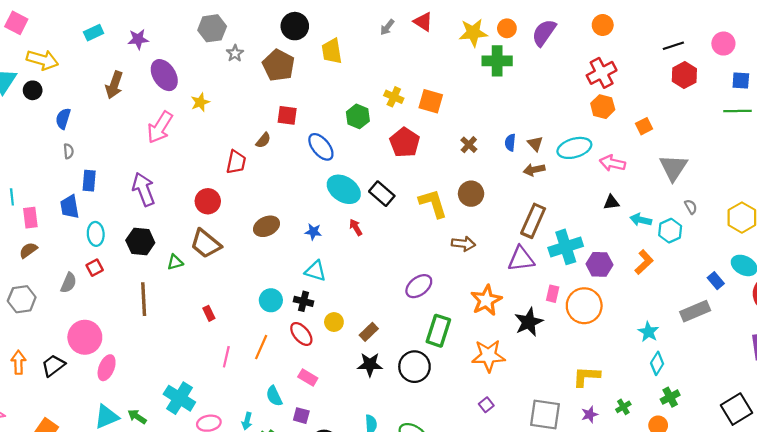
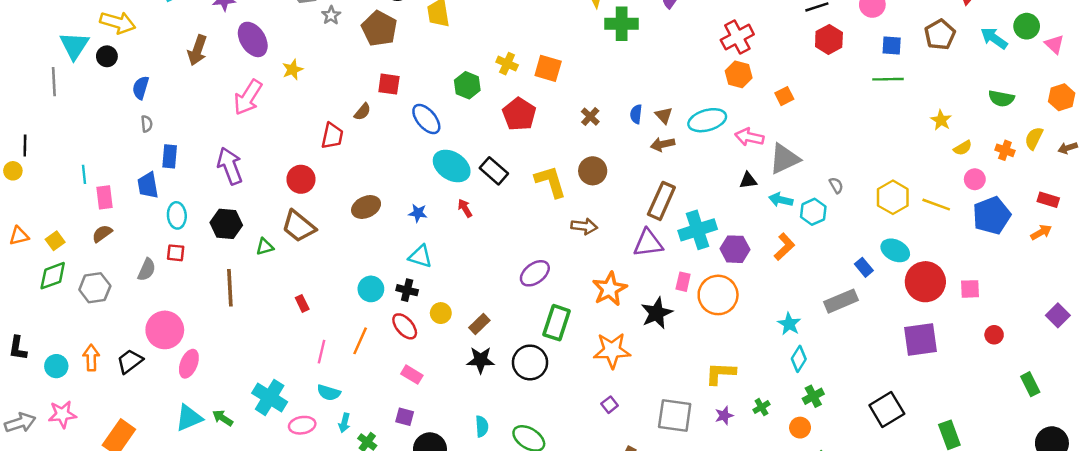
gray triangle: (673, 168) -> (784, 159), moved, turned 32
red square: (95, 268) -> (176, 253), turned 35
cyan semicircle: (274, 396) -> (329, 393), moved, turned -48

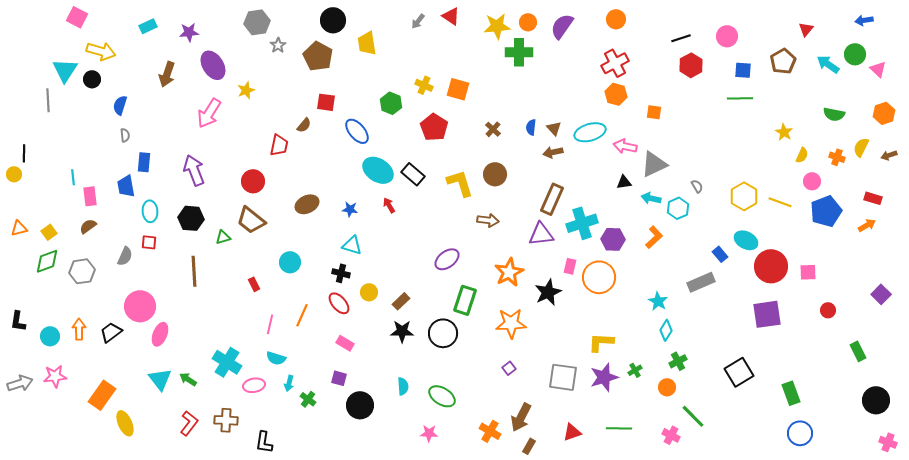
orange square: (784, 96) -> (654, 112), turned 35
yellow semicircle: (963, 148) -> (802, 155), turned -35
cyan circle: (371, 289) -> (290, 262), moved
purple star: (724, 416) -> (604, 377), size x1.8
cyan triangle: (189, 418) -> (160, 379), turned -45

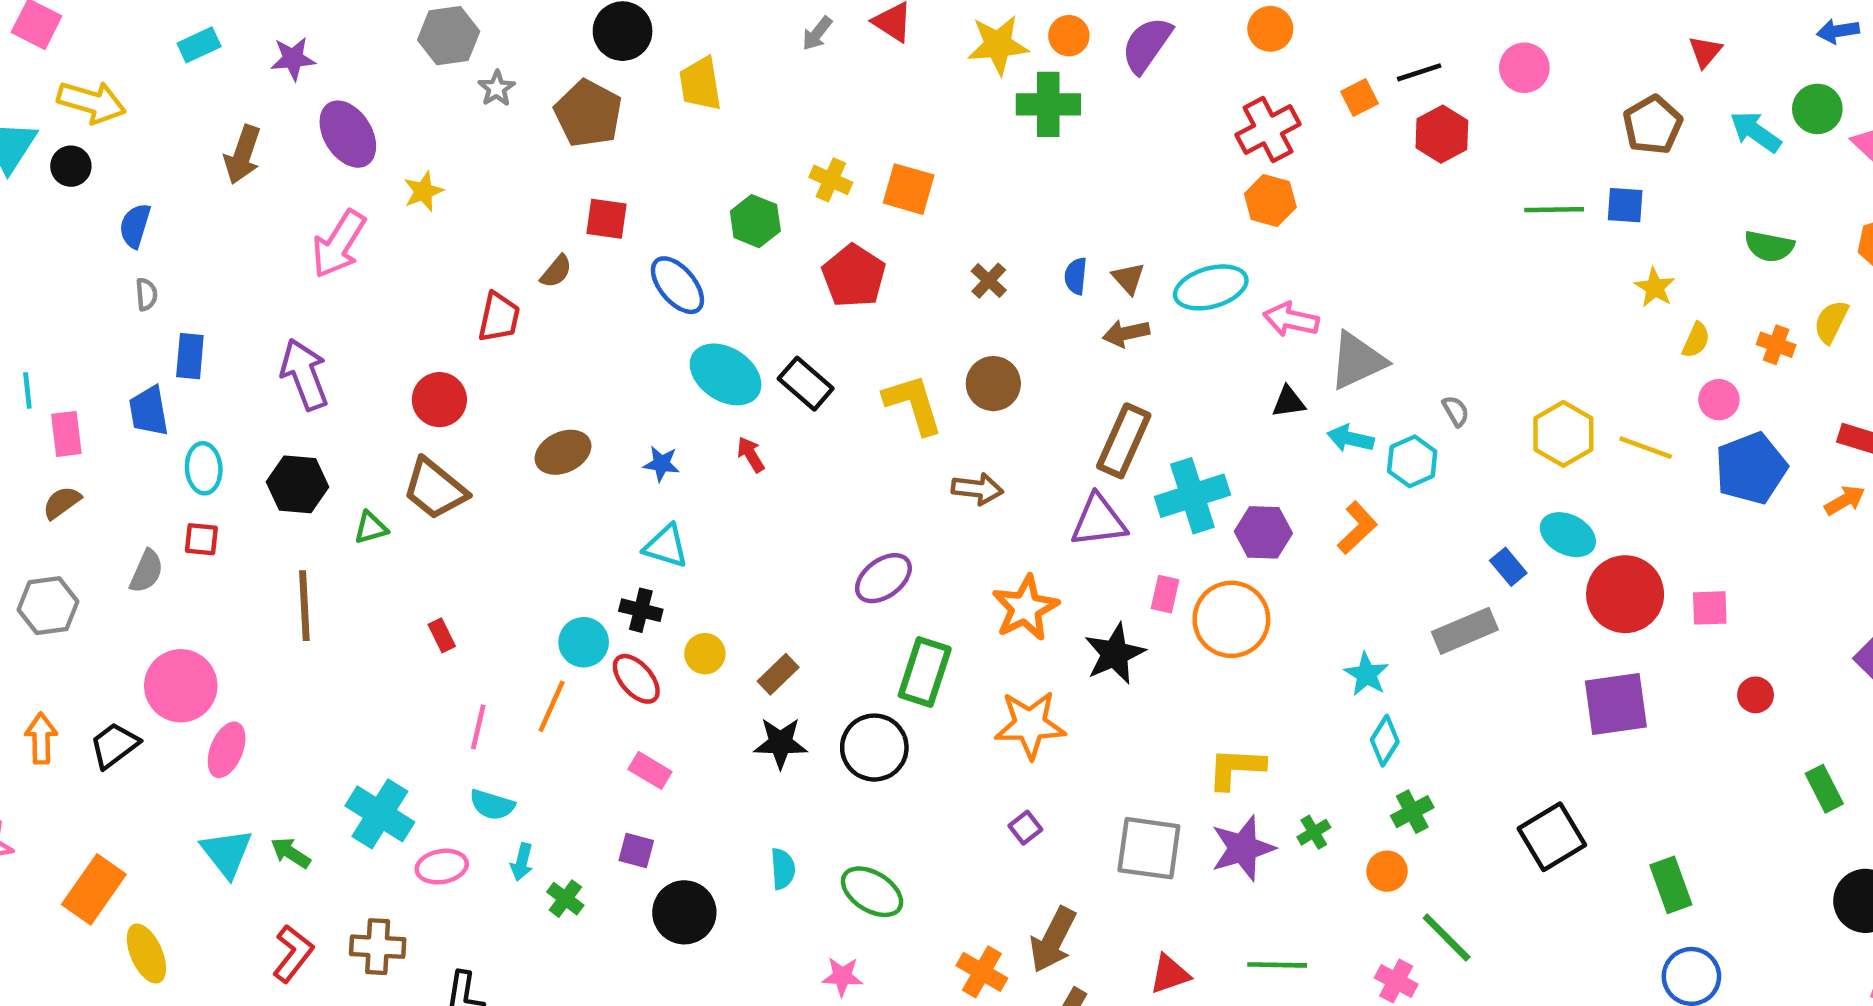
blue square: (743, 70) -> (1625, 205), moved
orange square: (654, 112) -> (1360, 97), moved, turned -35
cyan circle: (290, 262) -> (584, 642), moved

